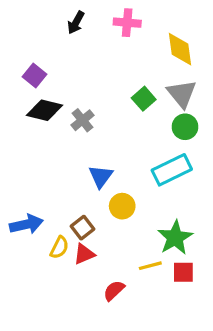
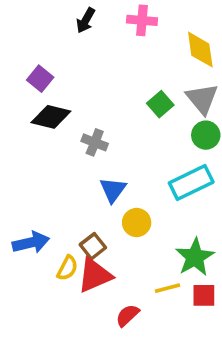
gray cross: (83, 120) -> (95, 142), moved, turned -30
red triangle: (84, 254) -> (95, 275), size x1.5

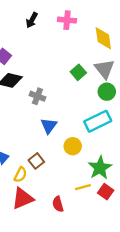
yellow circle: (137, 223) -> (73, 146), moved
red triangle: (95, 275) -> (23, 198), moved
red square: (204, 295) -> (106, 192), turned 35
red semicircle: (127, 315) -> (58, 204), turned -63

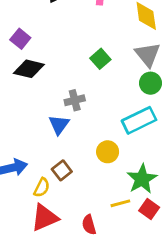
green square: (78, 72) -> (100, 59), moved
gray cross: (37, 96) -> (75, 100), moved, turned -35
blue triangle: (49, 126) -> (59, 125), moved

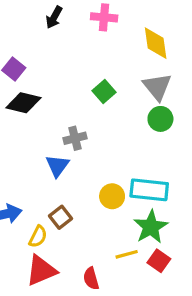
cyan rectangle: (139, 120) -> (149, 190), moved, turned 32

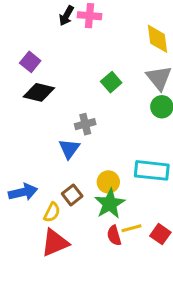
pink cross: (104, 17) -> (90, 16), moved
yellow circle: (112, 196) -> (108, 182), moved
green star: (151, 227) -> (110, 204), moved
red semicircle: (91, 278) -> (114, 235), moved

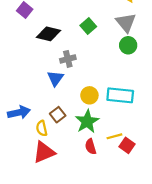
black diamond: (39, 92) -> (49, 34), moved
yellow circle: (108, 182) -> (89, 95), moved
yellow semicircle: (52, 212) -> (42, 128), turned 140
yellow line: (131, 228) -> (114, 136), moved

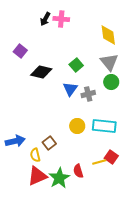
gray cross: (68, 59) -> (88, 94), moved
blue triangle: (55, 78) -> (70, 89), moved
green star: (87, 122) -> (59, 178), moved
red square: (127, 145) -> (111, 157), moved

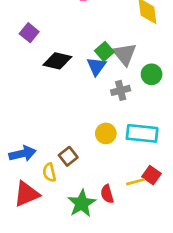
gray triangle: (109, 62) -> (125, 54), moved
blue triangle: (70, 89) -> (96, 66), moved
red triangle: (37, 176) -> (26, 194), moved

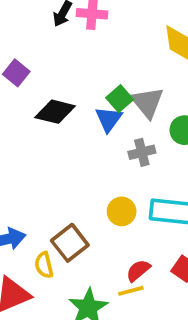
brown square: (68, 156) -> (70, 243), size x1.4
yellow line: (135, 182) -> (131, 291), moved
red semicircle: (107, 194) -> (138, 271), moved, turned 66

